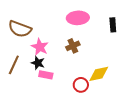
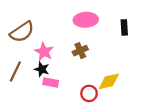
brown semicircle: (20, 29) -> (22, 32), turned -55

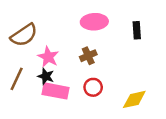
yellow diamond: (109, 81) -> (134, 99), moved
pink rectangle: (51, 82) -> (55, 91), size x1.5
red circle: (89, 93) -> (93, 87), moved

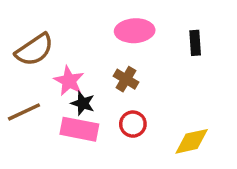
brown cross: (88, 56) -> (126, 79), turned -35
black star: (46, 76) -> (83, 103), moved
brown line: (17, 79) -> (24, 112), turned 40

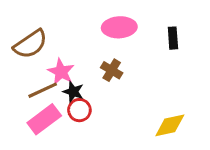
brown line: (24, 112) -> (43, 90), moved
red circle: (133, 124) -> (79, 110), moved
pink rectangle: (79, 129) -> (44, 119), moved, turned -48

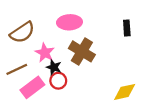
pink ellipse: (119, 27) -> (69, 22), moved
brown cross: (112, 70) -> (82, 51), size x1.6
brown line: (43, 90) -> (17, 69), moved

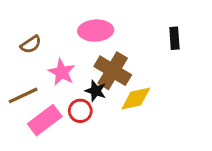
brown semicircle: (22, 32) -> (31, 44), size x0.6
black star: (54, 67) -> (96, 91), moved
yellow diamond: (125, 92) -> (136, 98), moved

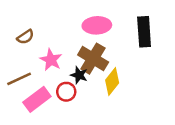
pink ellipse: (96, 31) -> (97, 25), moved
black rectangle: (174, 38) -> (144, 32), size x1.6
yellow diamond: (136, 98) -> (112, 81), turned -40

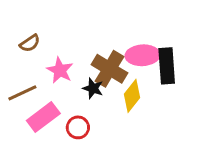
pink ellipse: (97, 25) -> (143, 55), moved
black rectangle: (144, 32) -> (167, 66), moved
red circle: (66, 92) -> (78, 127), moved

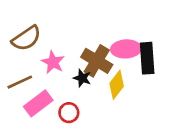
brown semicircle: (30, 43) -> (26, 38), size x1.6

